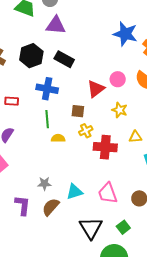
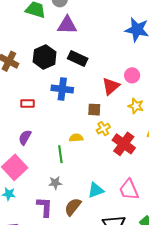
green line: (47, 119) -> (60, 154), moved
red cross: (105, 147) -> (124, 144), turned 35
gray star: (44, 184) -> (55, 183), moved

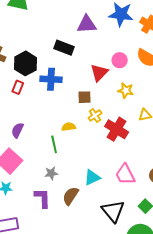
purple triangle: (67, 25) -> (87, 24), moved
black hexagon: (45, 57) -> (25, 63), moved
red rectangle: (28, 103) -> (18, 87), moved, turned -64

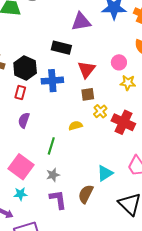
pink circle: (120, 60) -> (119, 62), moved
red triangle: (99, 73) -> (86, 69), moved
purple semicircle: (17, 130) -> (24, 120), moved
green line: (54, 144) -> (51, 146), moved, turned 36
gray star: (51, 173) -> (53, 175), moved

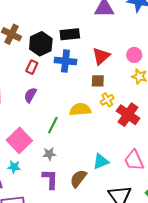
black rectangle: (61, 48) -> (70, 34), moved, turned -30
yellow semicircle: (76, 126) -> (80, 109), size x1.5

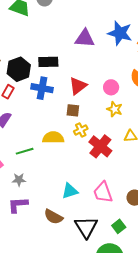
green line: (53, 125) -> (25, 151), turned 42
purple L-shape: (50, 179) -> (18, 205), turned -100
brown semicircle: (78, 179) -> (53, 217), moved, turned -102

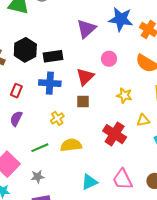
purple triangle: (85, 38) -> (86, 29), turned -40
black hexagon: (19, 69) -> (25, 50), moved
pink circle: (111, 87) -> (109, 59), moved
yellow cross: (81, 130) -> (57, 118), moved
yellow semicircle: (53, 138) -> (71, 145), moved

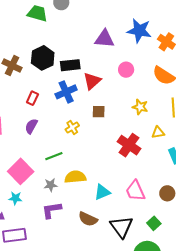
purple triangle: (86, 29) -> (104, 39), turned 45
red triangle: (85, 77) -> (92, 81), moved
blue cross: (50, 83) -> (66, 92), turned -30
yellow semicircle: (71, 145) -> (75, 177), moved

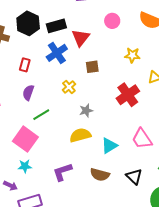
red cross: (129, 145) -> (128, 95), turned 30
green line: (54, 156) -> (41, 115), moved
gray star: (51, 185) -> (86, 111), moved
black triangle: (121, 227) -> (134, 177), size x0.7

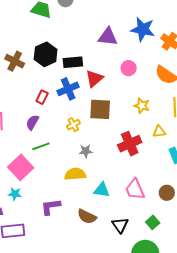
red rectangle: (25, 65) -> (42, 97), moved
brown square: (92, 67) -> (100, 109), size x1.6
cyan triangle: (109, 146) -> (102, 190), turned 30

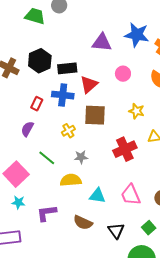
blue cross: (68, 89) -> (63, 95), turned 30
green line: (41, 146) -> (47, 158), moved, turned 60
cyan star: (15, 194) -> (18, 202), moved

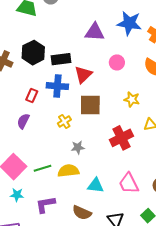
green line: (47, 158) -> (42, 168), moved, turned -54

